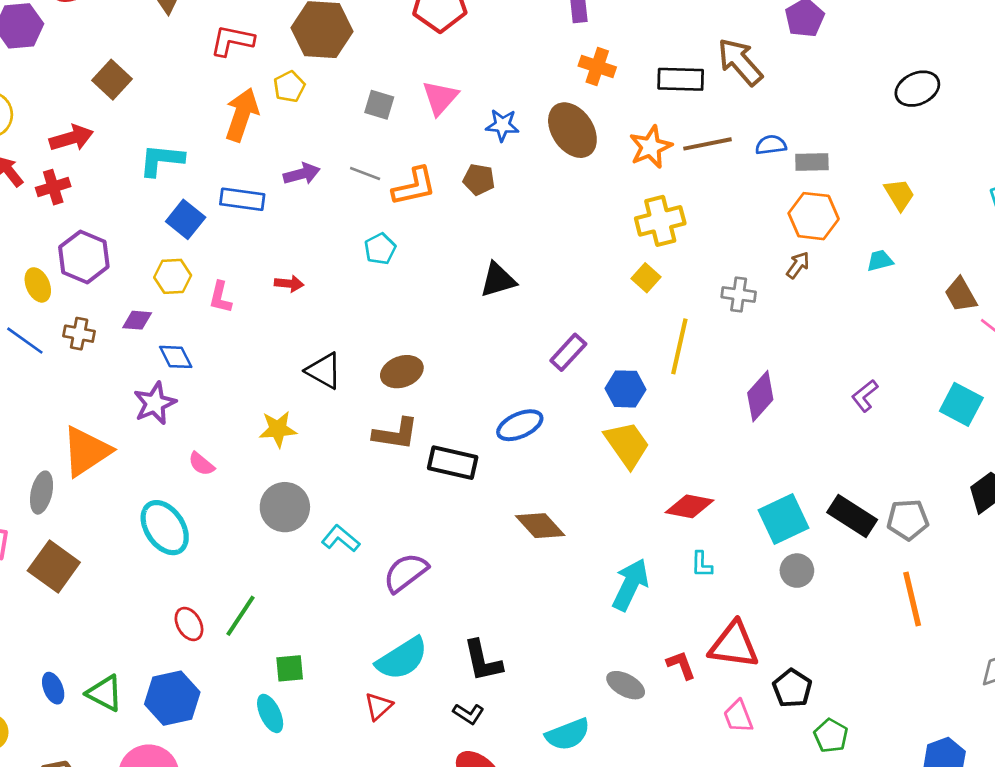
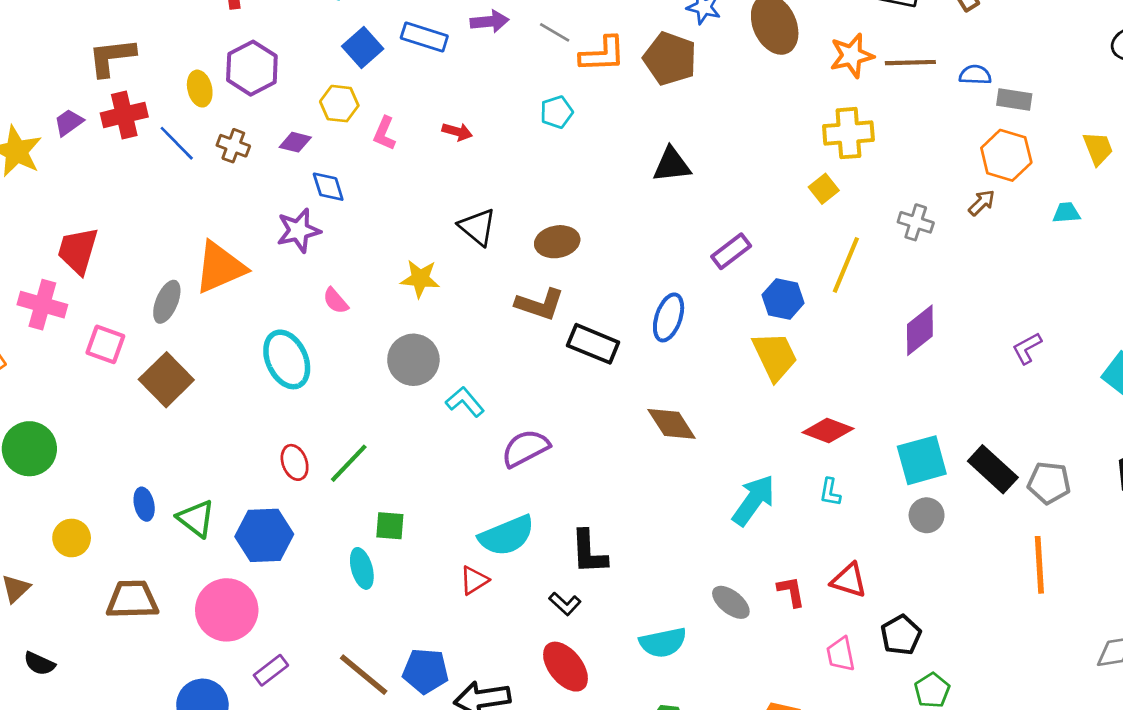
brown pentagon: (479, 180) -> (670, 59), size x1.6
blue ellipse: (520, 425) -> (669, 317), turned -57
red triangle: (734, 645) -> (849, 580), size x0.7

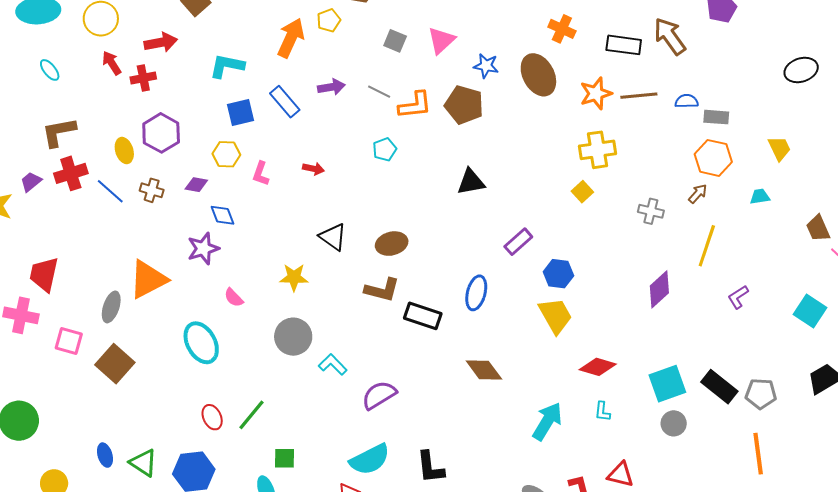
blue rectangle: (424, 37) -> (285, 102), turned 36
blue square: (363, 48) -> (240, 112), turned 32
yellow line: (846, 265) -> (707, 246), moved

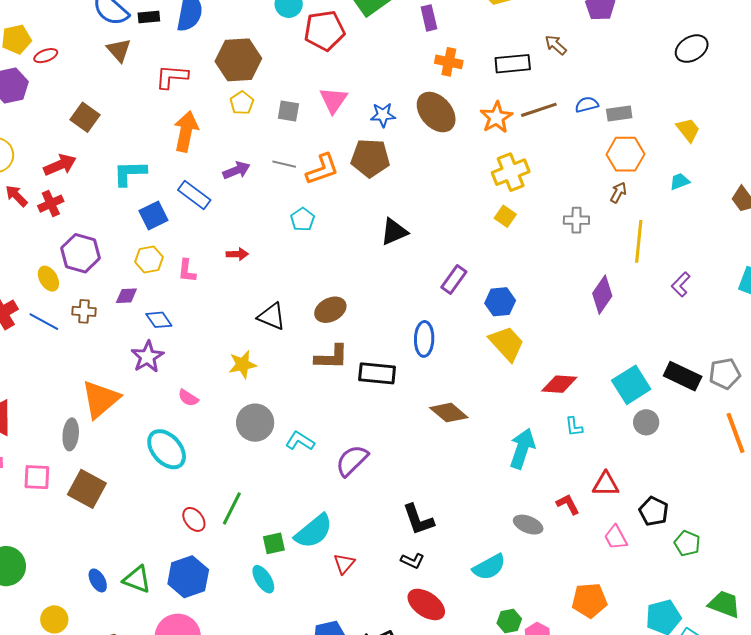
yellow pentagon: (329, 20) -> (242, 103), moved
brown arrow: (670, 36) -> (556, 45), size x0.6
cyan semicircle: (370, 459) -> (314, 531), moved

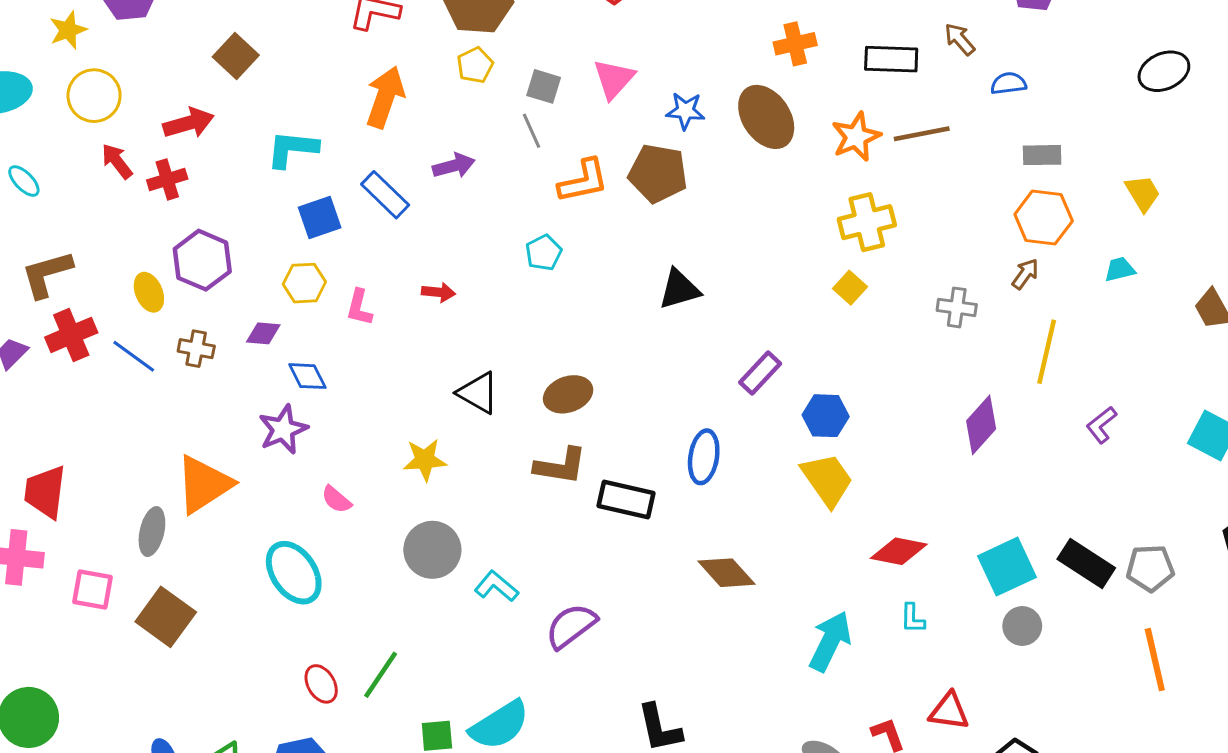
orange cross: (449, 62) -> (795, 44), turned -32
blue semicircle: (587, 105) -> (1009, 83), moved
gray line: (284, 164) -> (531, 131), moved, turned 45

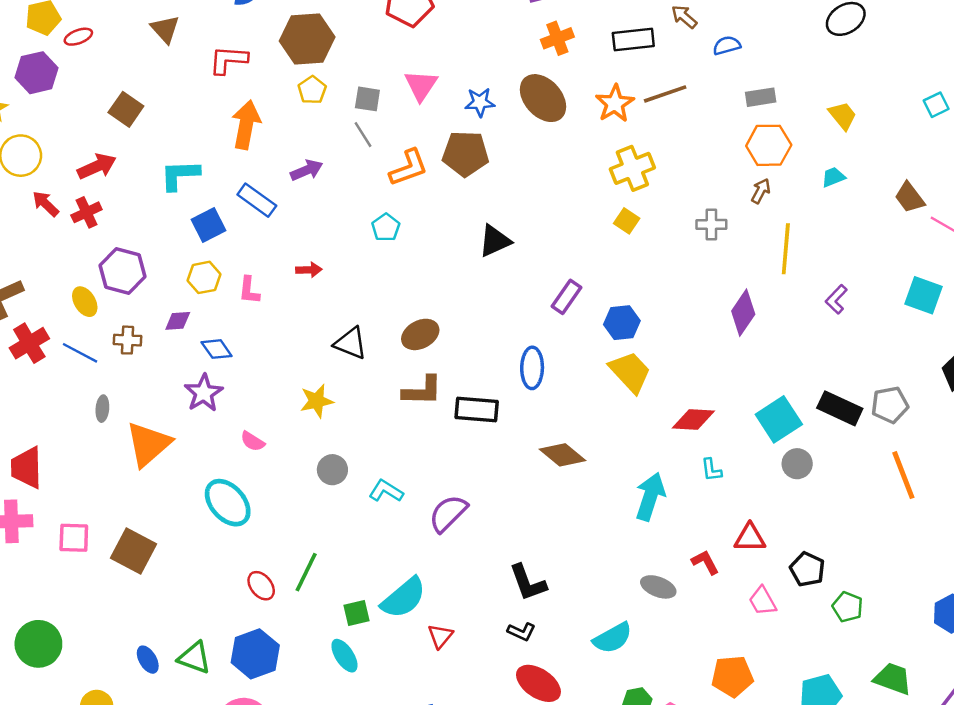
gray ellipse: (152, 532) -> (102, 409), moved, size x0.7
gray circle: (432, 550) -> (332, 470), size x0.7

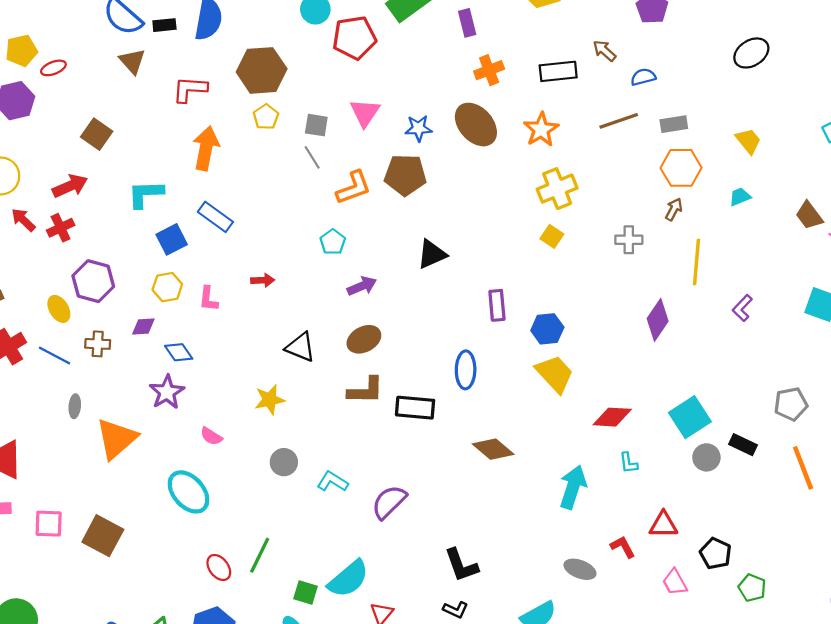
brown line: (665, 94) -> (619, 121), moved
purple arrow: (307, 170) -> (362, 286), moved
purple rectangle: (566, 297) -> (497, 305), turned -40
black rectangle: (840, 408) -> (743, 445), moved, size x0.7
green square: (356, 613) -> (305, 593), turned 30

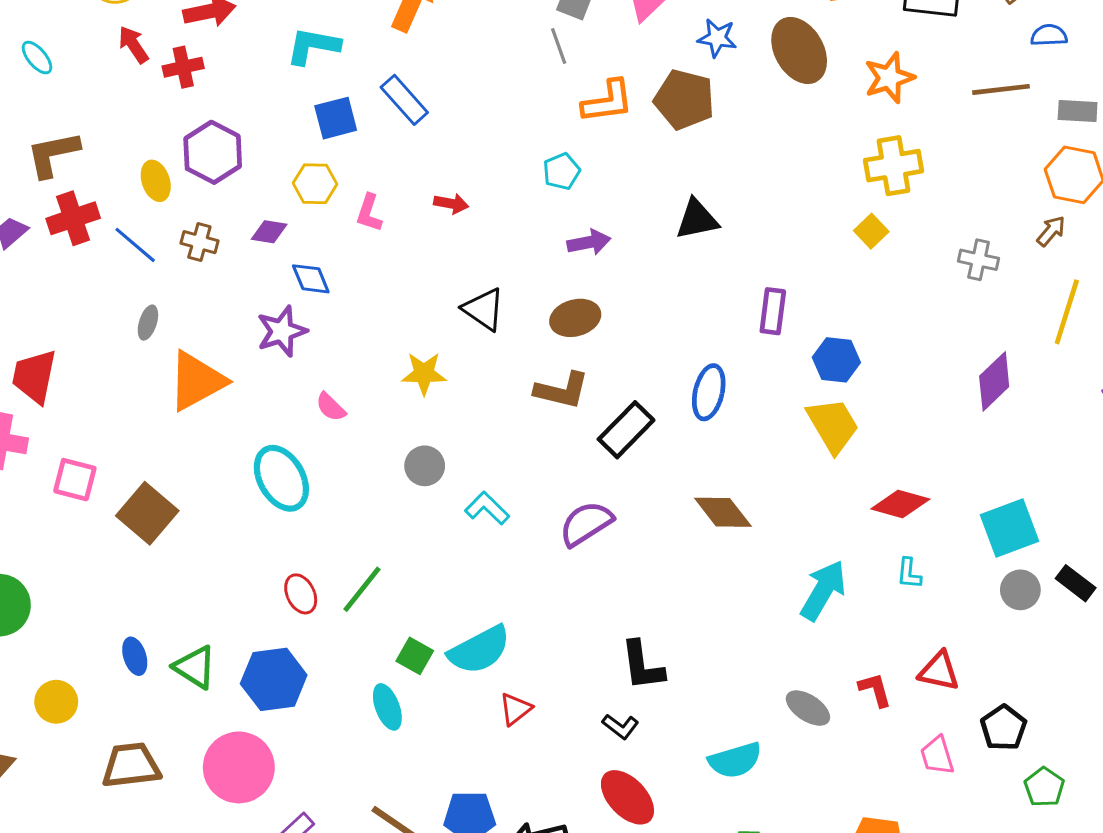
black rectangle: (415, 408) -> (626, 430), turned -63
purple semicircle: (389, 502) -> (586, 524), moved

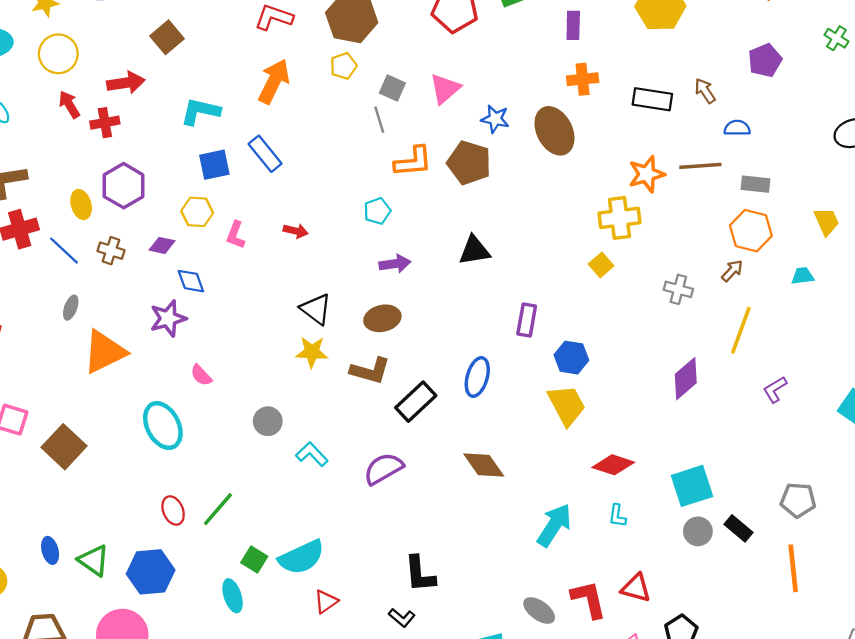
orange star: (889, 78) -> (647, 174), moved
yellow star: (424, 373) -> (312, 352), moved
red L-shape: (875, 690) -> (589, 599), size x1.5

